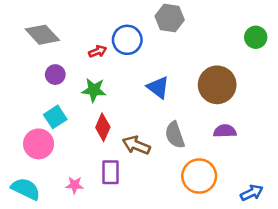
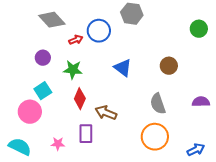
gray diamond: (42, 35) -> (52, 20), moved
brown circle: (217, 85) -> (169, 66), size x0.6
purple semicircle: (225, 131) -> (201, 102), moved
gray semicircle: (175, 135) -> (158, 104), moved

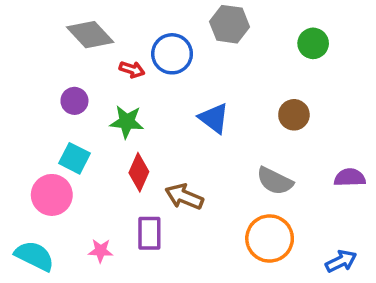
green circle: (199, 29) -> (313, 43), moved
red arrow: (76, 40) -> (132, 69), turned 40
cyan square: (43, 91) -> (74, 158), turned -30
gray semicircle: (158, 104) -> (275, 181), turned -45

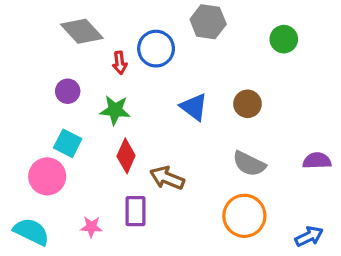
red arrow: (132, 69) -> (120, 63), turned 65
brown circle: (294, 115) -> (248, 104), moved

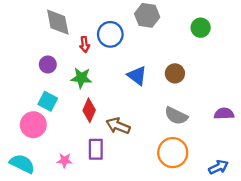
gray diamond: (82, 31) -> (58, 22), turned 32

